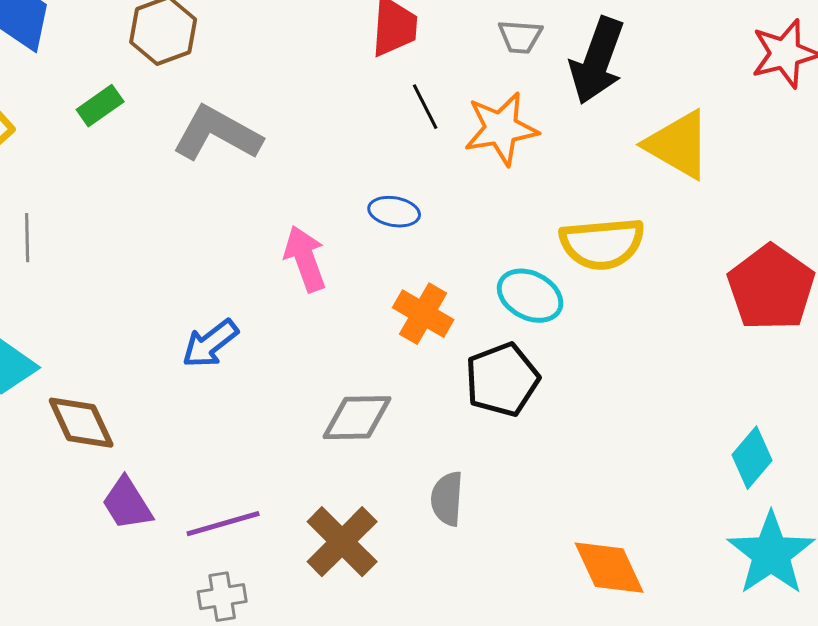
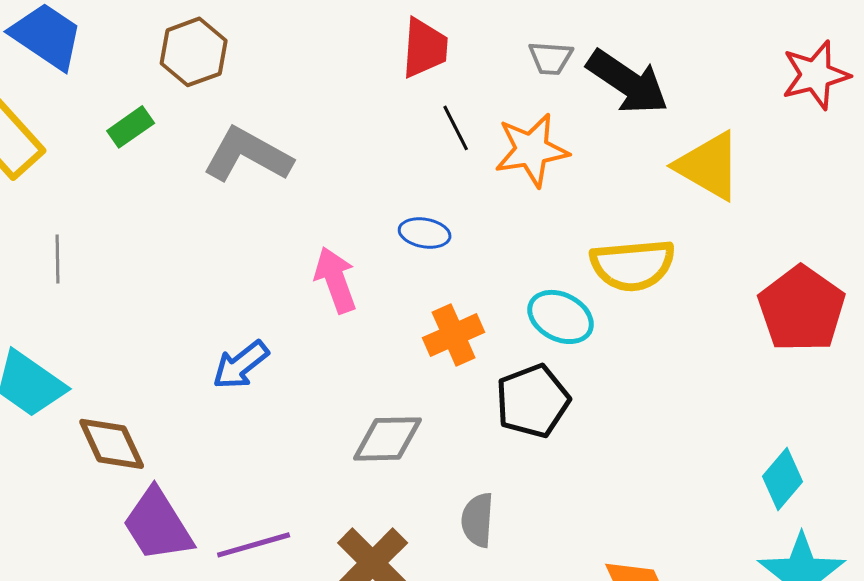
black arrow: (597, 61) -> (628, 82), turned -76
orange cross: (423, 314) -> (454, 335), turned 36
purple trapezoid: (127, 504) -> (158, 525), size x1.4

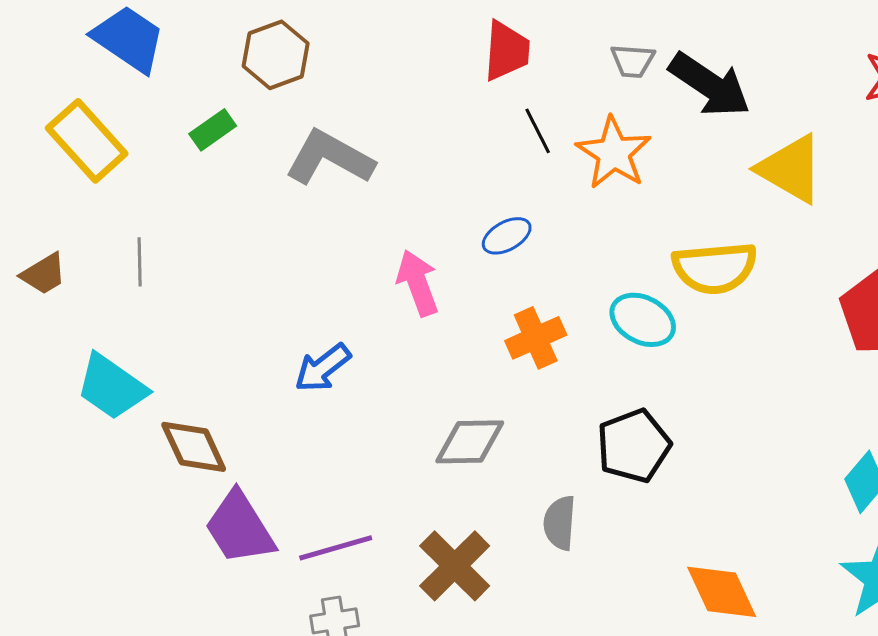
orange star: (532, 150) -> (614, 153), turned -30
blue ellipse: (425, 233) -> (507, 236), turned -39
black pentagon: (533, 401) -> (634, 446), moved

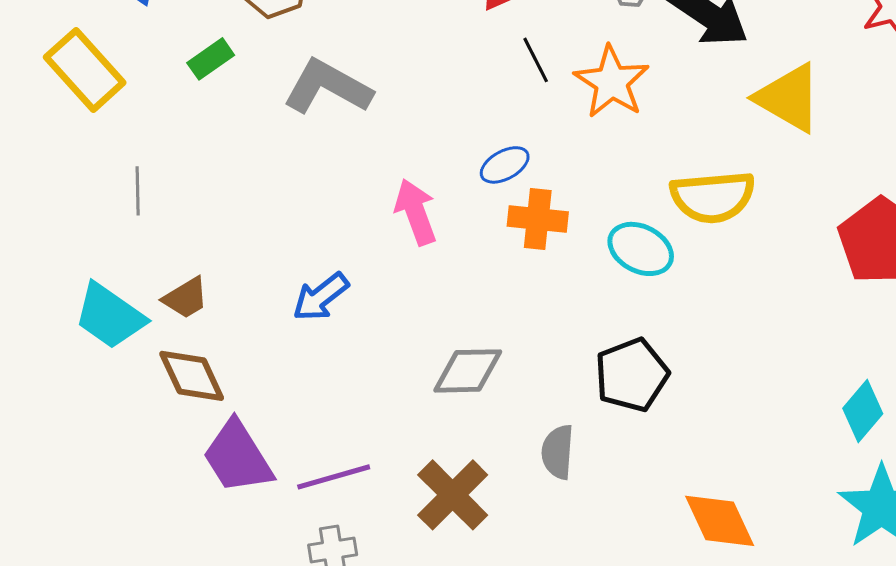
brown trapezoid: (44, 274) -> (186, 298), moved
orange cross: (536, 338) -> (538, 219), moved, turned 30

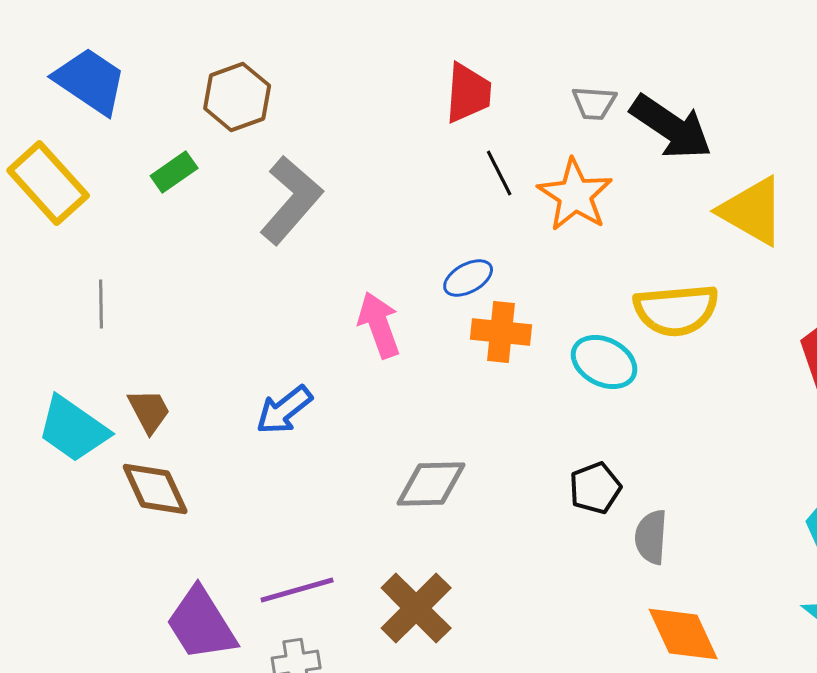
gray L-shape: (328, 87) -> (291, 200), turned 102
brown trapezoid: (186, 298) -> (149, 411), turned -87
black pentagon: (632, 375) -> (595, 488), size x0.7
gray semicircle: (558, 452) -> (651, 537), moved
purple trapezoid: (238, 457) -> (201, 624), moved

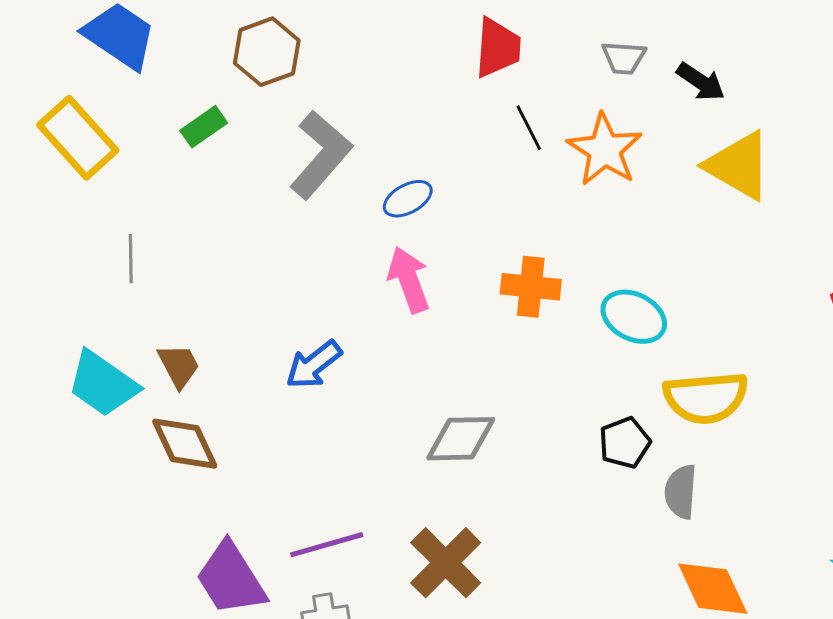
black arrow: (671, 127) -> (701, 82), size x0.6
yellow triangle: (752, 211) -> (739, 166), moved
blue ellipse: (468, 278) -> (408, 199), moved
yellow semicircle: (676, 310) -> (706, 398), moved

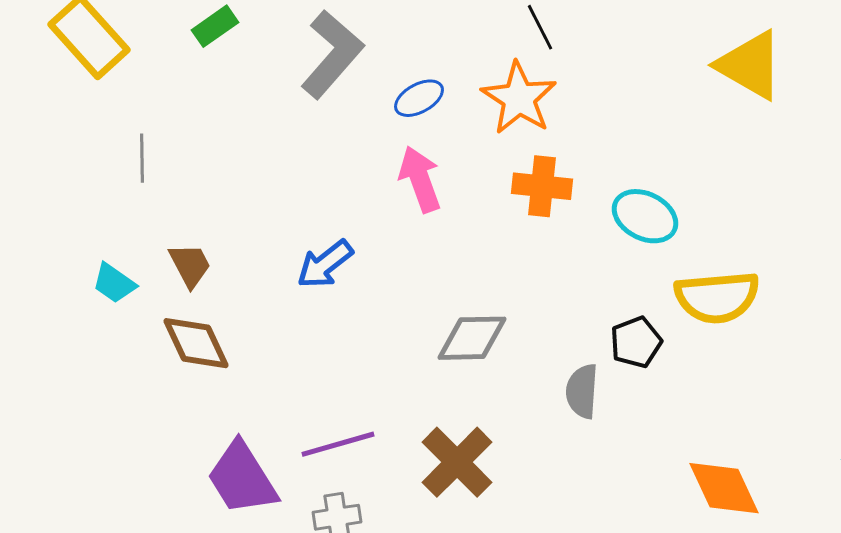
orange star: (605, 150) -> (519, 98), moved
cyan trapezoid: (103, 384) -> (114, 283), size x0.6
gray semicircle: (681, 492) -> (582, 391), moved

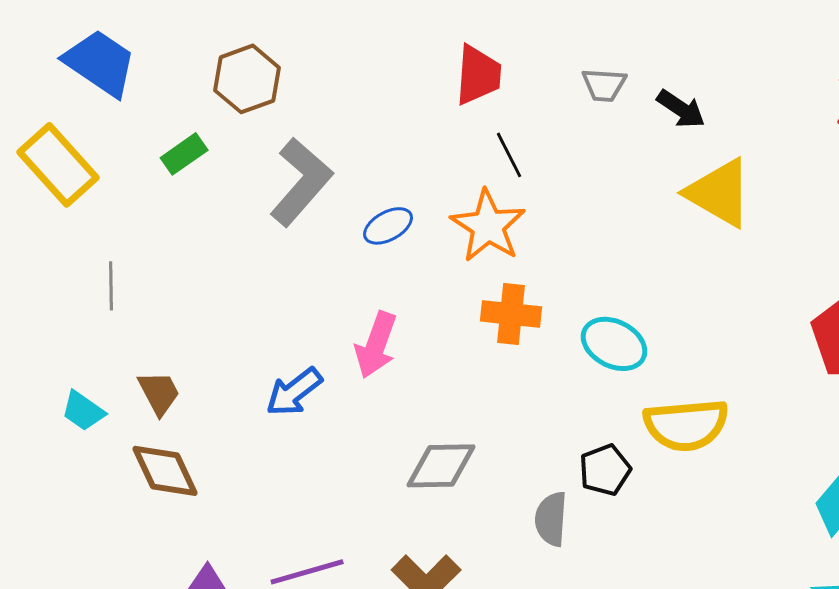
pink arrow: (420, 179) -> (376, 345), moved, turned -140

